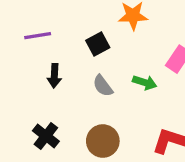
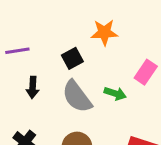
gray semicircle: (103, 86) -> (77, 97), size x1.6

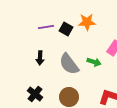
purple line: (17, 51) -> (46, 27), moved
black square: (72, 58) -> (66, 29), moved, turned -32

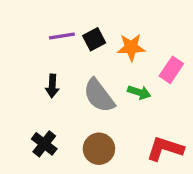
orange star: (87, 22) -> (131, 47), moved
black square: (66, 29) -> (94, 39), turned 32

